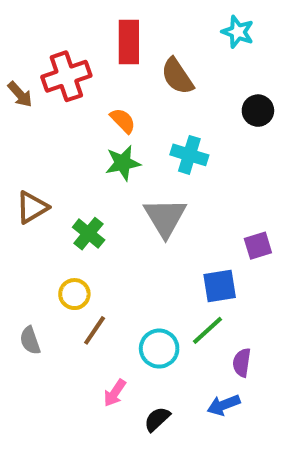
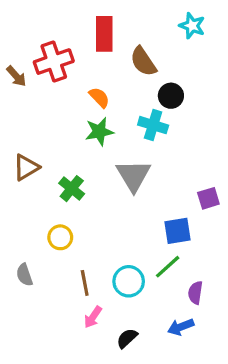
black circle: (258, 111) -> (171, 96), moved
brown line: (95, 330) -> (85, 283), moved, turned -45

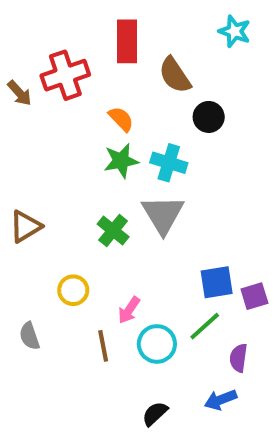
cyan cross: (153, 125) -> (169, 163), moved
brown triangle: (26, 167) -> (25, 226), moved
green cross: (72, 189) -> (113, 230), moved
purple square: (208, 198) -> (254, 296), moved
pink arrow: (93, 317) -> (129, 310), moved

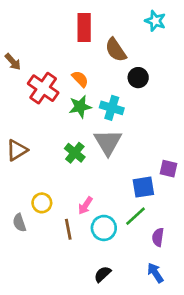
red cross: (65, 75) -> (43, 88), moved, turned -36
yellow circle: (73, 290) -> (42, 203), moved
purple square: (254, 296) -> (168, 169), moved, turned 30
blue arrow: (221, 400) -> (155, 273), moved, turned 78

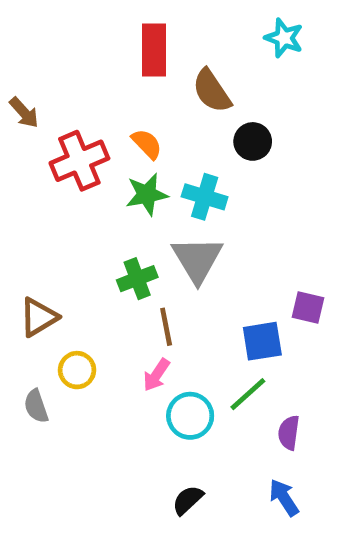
red cross: (43, 88) -> (79, 161), turned 32
brown triangle: (17, 150) -> (39, 317), moved
green cross: (75, 153) -> (137, 279), turned 30
brown line: (68, 229) -> (166, 327), moved

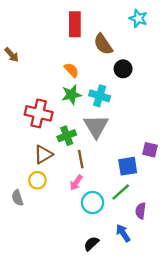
red cross: (79, 161) -> (39, 113), moved, turned 36
brown triangle: (39, 317) -> (43, 154), moved
blue arrow: (284, 498) -> (123, 233), moved

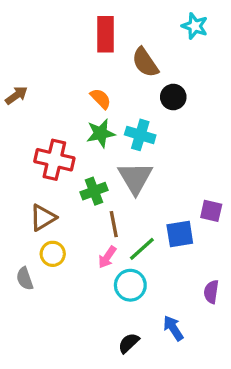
brown arrow: (12, 55) -> (16, 95), moved, turned -84
brown triangle: (43, 154) -> (43, 218), moved
green line: (121, 192) -> (142, 249), moved
purple semicircle: (141, 211) -> (211, 292), moved

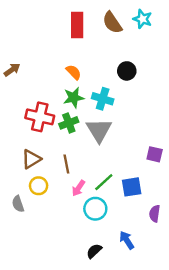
brown semicircle: (145, 62) -> (112, 23), moved
green cross: (94, 191) -> (69, 123), moved
brown line: (114, 224) -> (66, 164), moved
blue square: (180, 234) -> (132, 187), moved

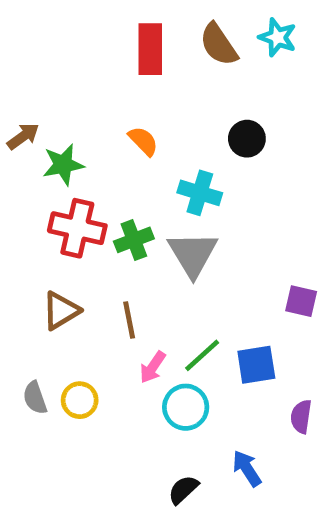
green star: (74, 98) -> (63, 165), moved
yellow circle: (39, 186) -> (80, 400), moved

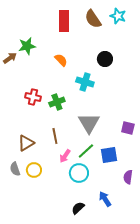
green star: (63, 165) -> (27, 46), moved
red cross: (77, 228) -> (33, 97), size x0.7
gray triangle: (193, 254) -> (89, 123), moved
brown triangle: (61, 311) -> (26, 143), moved

